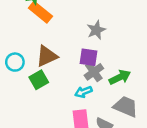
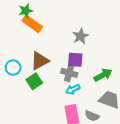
gray cross: (94, 72) -> (69, 73), moved, turned -35

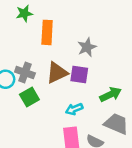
orange rectangle: (32, 24) -> (47, 32), moved, turned 54
brown triangle: (40, 61) -> (57, 73), moved
gray cross: (69, 73) -> (25, 72), moved

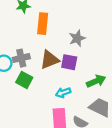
gray cross: (25, 72) -> (21, 58), turned -35
green square: (29, 97) -> (24, 80), turned -35

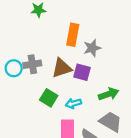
orange rectangle: (43, 24) -> (73, 35), moved
green square: (24, 80) -> (49, 98), moved

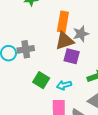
brown triangle: (62, 68) -> (64, 41), moved

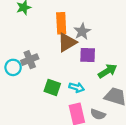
purple square: (72, 56) -> (88, 55), moved
cyan arrow: (64, 85) -> (77, 87), turned -136

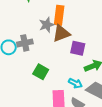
gray star: (82, 31) -> (47, 25), moved
cyan arrow: (77, 87) -> (75, 83), moved

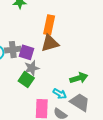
gray star: (47, 25) -> (32, 68), moved
purple square: (78, 48) -> (27, 52), moved

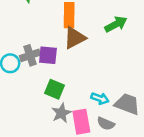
gray star: (32, 68) -> (61, 113), moved
green arrow: (79, 78) -> (116, 24), moved

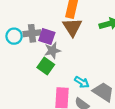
brown triangle: (75, 38) -> (72, 27), turned -48
gray star: (61, 113) -> (52, 50), moved

